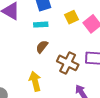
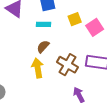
yellow arrow: (35, 81) -> (38, 68), moved

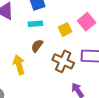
yellow square: (75, 19) -> (65, 29), moved
yellow arrow: (38, 68) -> (19, 65), moved

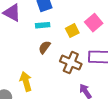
yellow arrow: (19, 65) -> (26, 81), moved

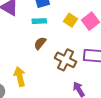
yellow square: (72, 31) -> (70, 20), moved, turned -32

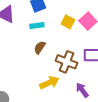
yellow arrow: (20, 76) -> (49, 83), moved, turned 84

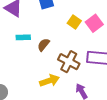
cyan rectangle: (37, 26) -> (23, 37), moved

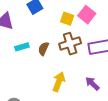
brown cross: (69, 62) -> (70, 44), moved, turned -30
yellow arrow: (50, 81) -> (59, 82), turned -36

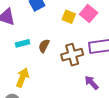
brown cross: (70, 44) -> (72, 55), moved
yellow arrow: (59, 82) -> (22, 78), moved

